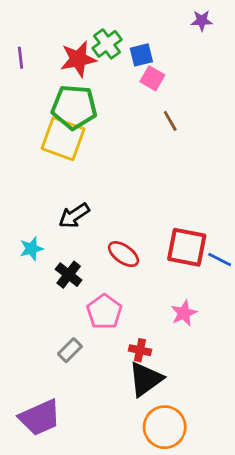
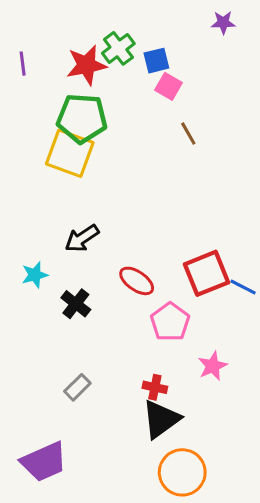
red square: (187, 247) -> (207, 273), turned -33
pink pentagon: (104, 312) -> (170, 322), moved
pink star: (184, 313) -> (213, 366), moved

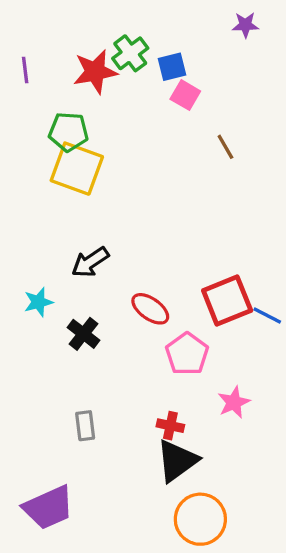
green pentagon: (82, 118) -> (68, 132), moved, size x0.7
brown line: (188, 133) -> (225, 147), moved
gray rectangle: (77, 387) -> (85, 426), turned -52

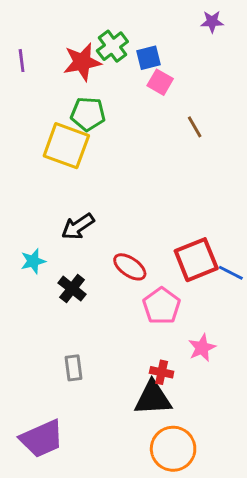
green pentagon: (68, 132) -> (88, 114), moved
red cross: (170, 426) -> (162, 372), moved
black triangle: (177, 461) -> (153, 398), turned 33

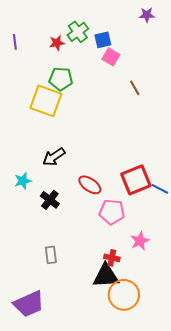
red star: (82, 62) -> (57, 43), size x0.6
pink pentagon: (162, 306) -> (112, 212), turned -30
orange circle: (173, 449) -> (124, 295), moved

